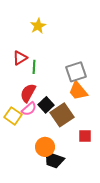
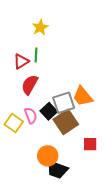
green line: (34, 67) -> (36, 55), moved
gray square: (76, 72) -> (64, 103), moved
red semicircle: (28, 93) -> (30, 85), moved
pink semicircle: (29, 109) -> (31, 116), turned -70

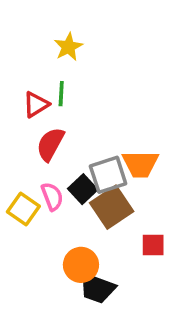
orange trapezoid: (83, 96) -> (140, 164), turned -50

